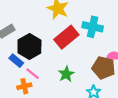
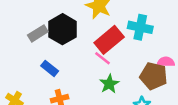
black hexagon: (29, 47) -> (62, 29), moved
pink line: (32, 74) -> (102, 58), moved

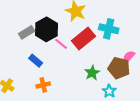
pink line: (102, 58) -> (61, 44), moved
pink semicircle: (166, 62) -> (129, 57), turned -48
green star: (109, 84) -> (92, 73), moved

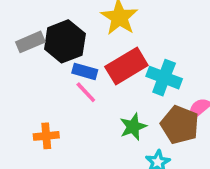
cyan cross: (109, 29) -> (164, 78), moved
pink line: (61, 44) -> (86, 92), moved
blue rectangle: (36, 61) -> (85, 71), moved, turned -32

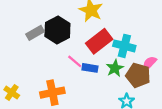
blue rectangle: (85, 71) -> (90, 68), moved
green star: (133, 127) -> (115, 68), moved
orange cross: (46, 136) -> (52, 93), size x1.5

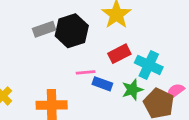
red rectangle: (99, 41) -> (119, 54), size x0.7
pink line: (75, 61) -> (86, 72), turned -56

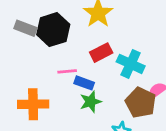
gray rectangle: (44, 29) -> (25, 28), turned 40
green star: (132, 90) -> (91, 102), moved

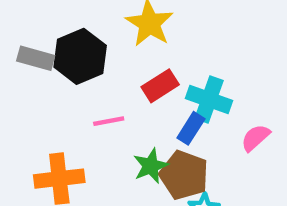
blue rectangle: (84, 83) -> (191, 128), moved, turned -72
brown pentagon: (141, 103) -> (184, 175), moved

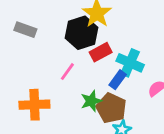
black hexagon: (80, 56) -> (82, 33), moved
pink line: (109, 121) -> (67, 72), turned -48

